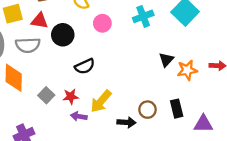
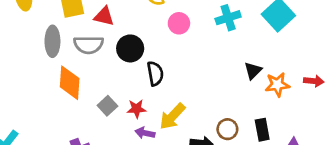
black circle: (63, 35) -> (130, 48), moved
black semicircle: (85, 66) -> (155, 74), turned -78

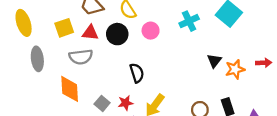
gray ellipse: (52, 41) -> (37, 59), moved
black circle: (130, 48) -> (117, 34), moved

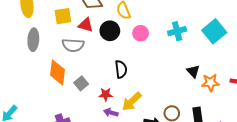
black triangle: (214, 61) -> (193, 71), turned -32
gray square: (102, 103) -> (81, 83), moved

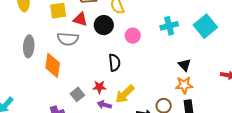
pink circle: (141, 33) -> (133, 36), moved
gray ellipse: (33, 40) -> (29, 46), moved
gray square: (81, 83) -> (77, 94), moved
orange star: (210, 83) -> (184, 85), moved

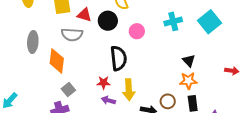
black semicircle: (114, 63) -> (118, 58), size x1.4
gray square: (77, 94) -> (68, 90), moved
yellow arrow: (125, 94) -> (129, 90), turned -50

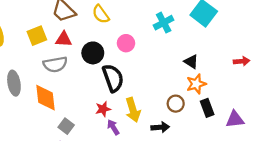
black circle: (108, 21) -> (93, 53), moved
purple arrow: (108, 100) -> (113, 127), turned 56
brown circle: (168, 101) -> (176, 104), moved

